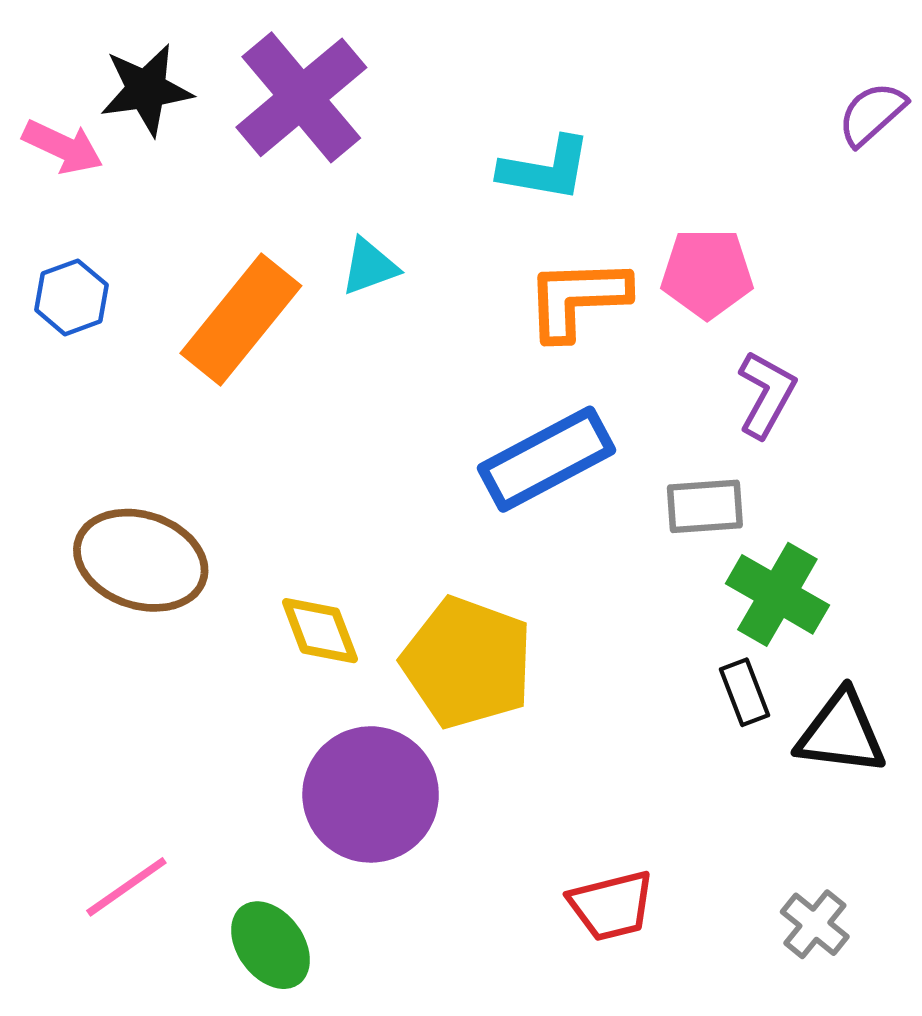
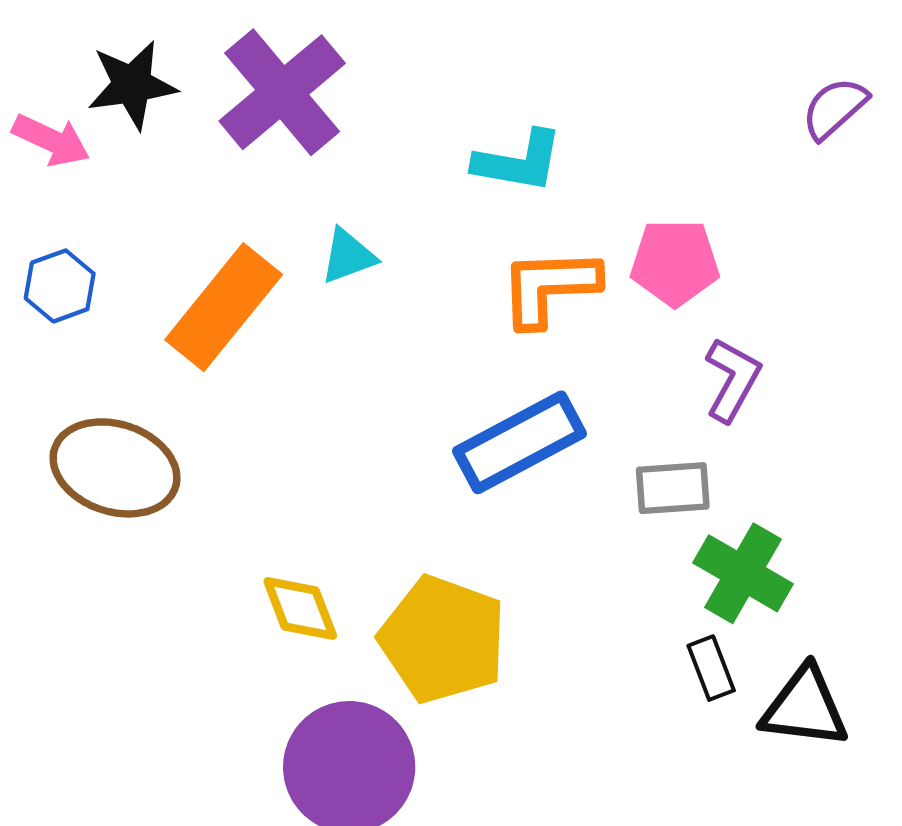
brown ellipse: (141, 560) -> (115, 468), moved

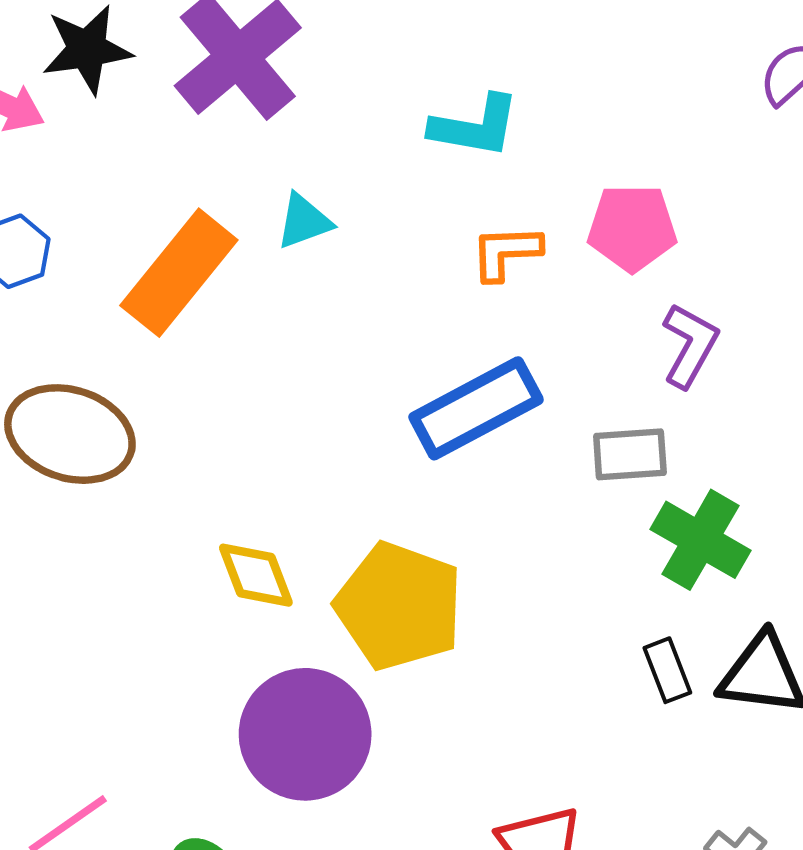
orange L-shape: (549, 287) -> (506, 252), size x0.7
black rectangle: (711, 668) -> (667, 670), moved

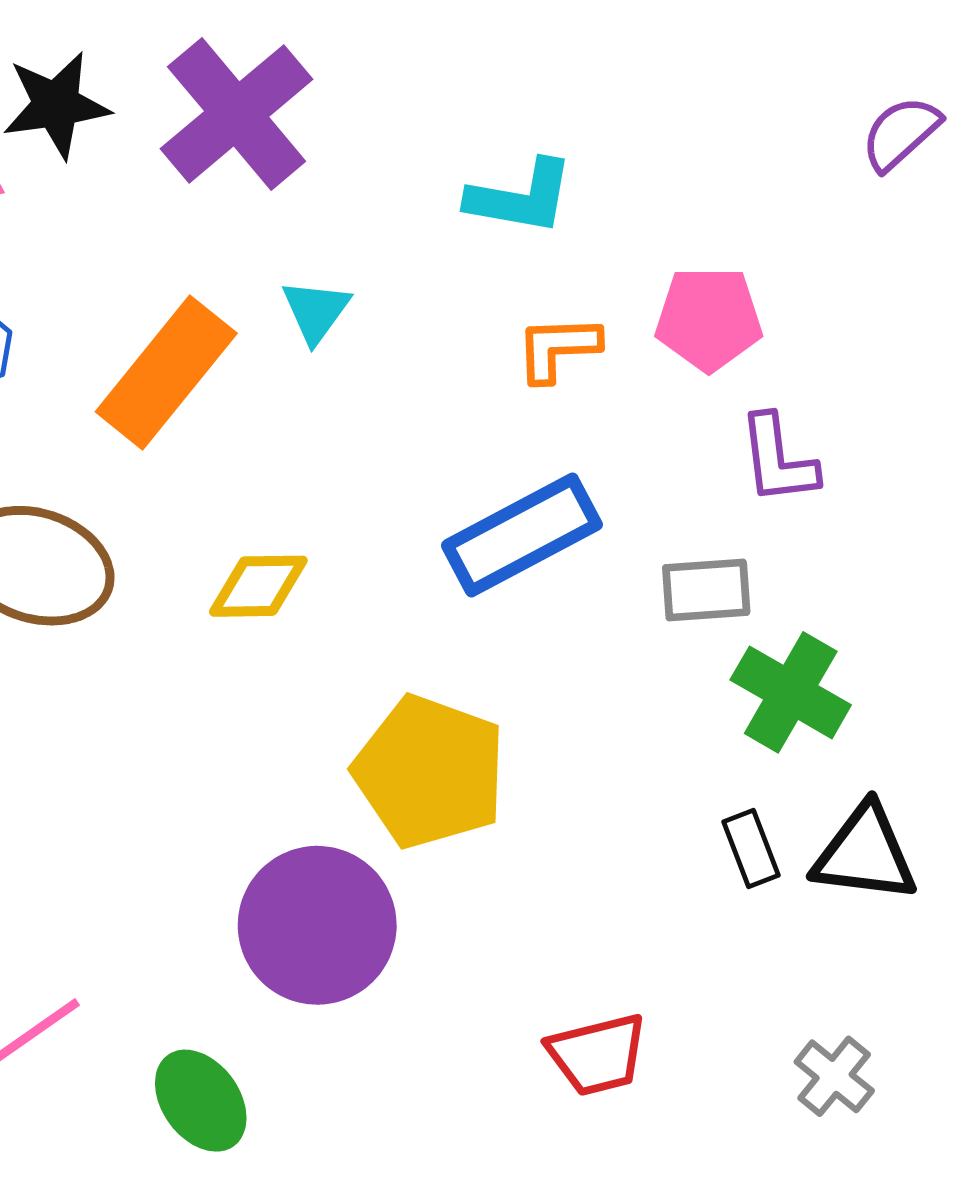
cyan triangle: (304, 221) -> (316, 311), turned -34
purple L-shape: (690, 345) -> (778, 459), turned 144
yellow diamond: (256, 575) -> (258, 586), moved, turned -70

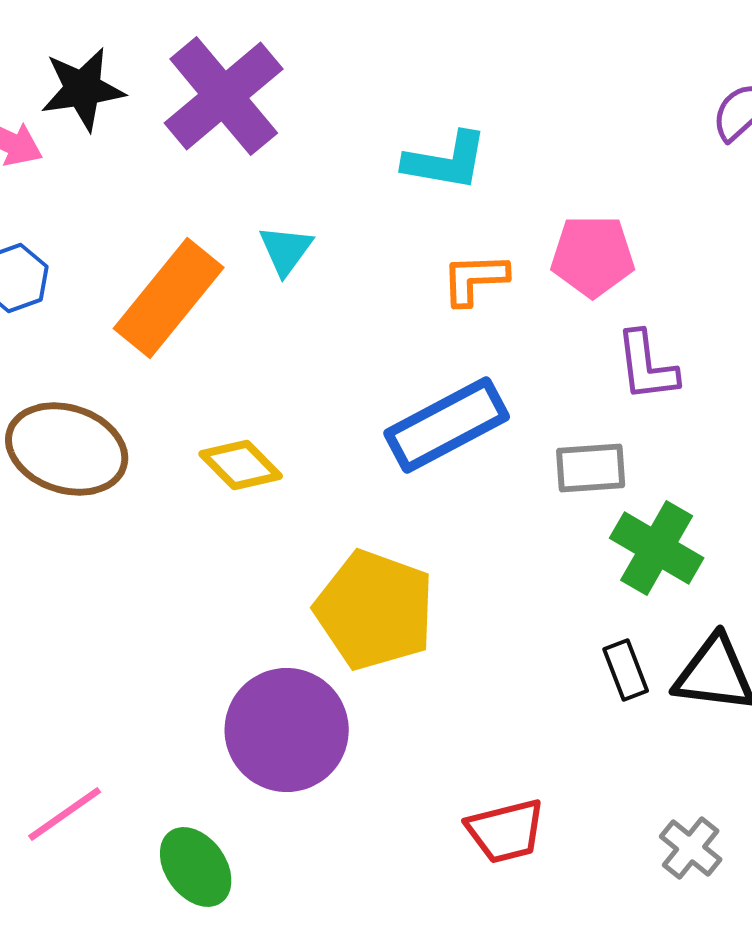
yellow diamond: (258, 586) -> (241, 465), turned 46

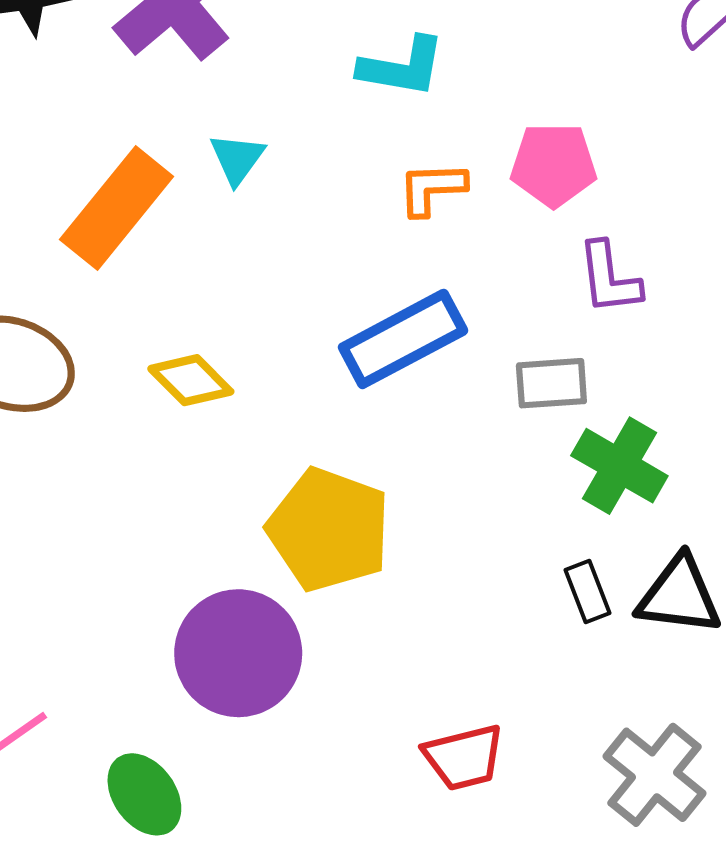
gray cross: (691, 848) -> (654, 775), size x1.6

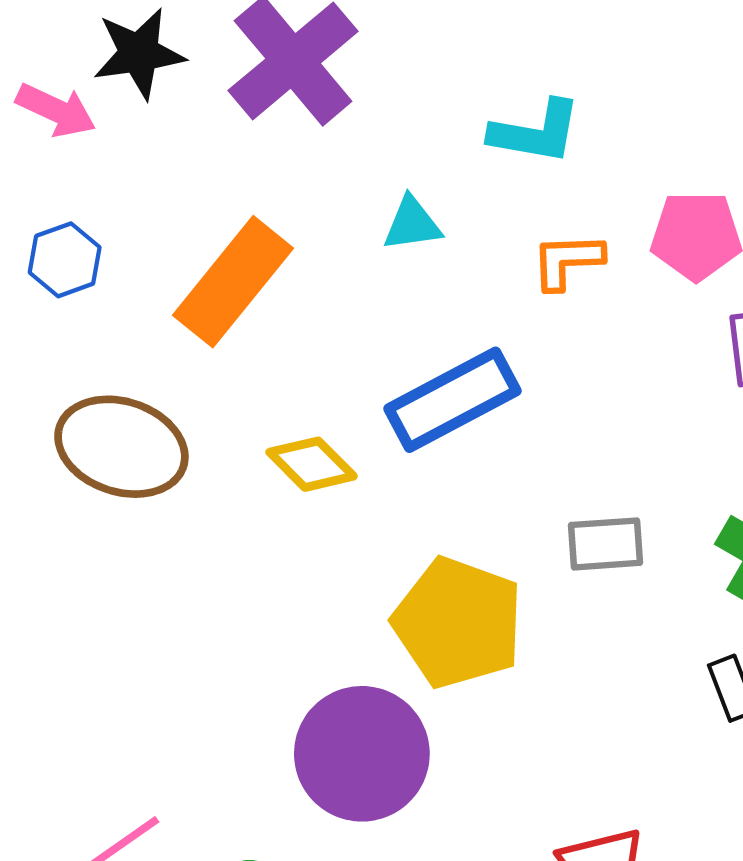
cyan triangle: (237, 159) -> (412, 224), moved, turned 46
blue rectangle: (403, 339) -> (453, 400), moved
gray rectangle: (551, 383) -> (606, 544), moved

